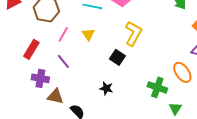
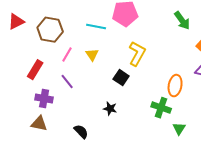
orange ellipse: (182, 72) -> (175, 86), moved, turned 45
brown triangle: (55, 96) -> (39, 124), moved

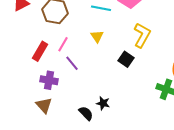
pink line: (67, 55) -> (63, 44), moved
black star: (110, 109) -> (103, 103), moved
brown triangle: (39, 124) -> (44, 105), turned 36

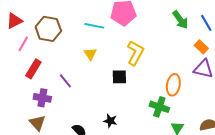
pink line: (63, 44) -> (23, 44), moved
black square: (126, 59) -> (119, 77), turned -35
black star: (103, 103) -> (110, 121), moved

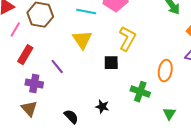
yellow triangle: (90, 54) -> (82, 40), size x1.5
green cross: (159, 107) -> (140, 92), moved

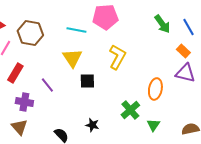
black square: (111, 63) -> (87, 81), moved
green cross: (140, 92) -> (130, 110), turned 30
green triangle: (169, 114) -> (153, 125), moved

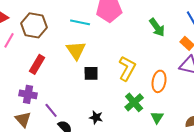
green arrow: (162, 24) -> (157, 27), moved
yellow L-shape: (117, 57) -> (127, 68), moved
red rectangle: (15, 73) -> (37, 64), moved
purple line: (47, 85) -> (51, 110), moved

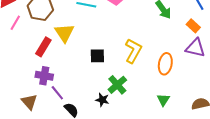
yellow triangle: (76, 50) -> (64, 33), moved
purple cross: (28, 94) -> (44, 76), moved
green cross: (134, 102) -> (117, 85), moved

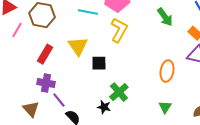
yellow triangle: (64, 33) -> (78, 46), moved
yellow L-shape: (133, 51) -> (119, 30), moved

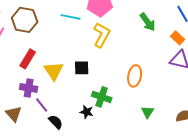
yellow triangle: (78, 46) -> (54, 71), moved
orange ellipse: (167, 71) -> (135, 76), moved
green cross: (119, 92) -> (102, 97), turned -30

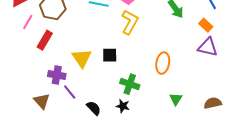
red rectangle: (28, 59) -> (45, 40), moved
black star: (87, 112) -> (123, 106), moved
black semicircle: (56, 122) -> (94, 108), moved

